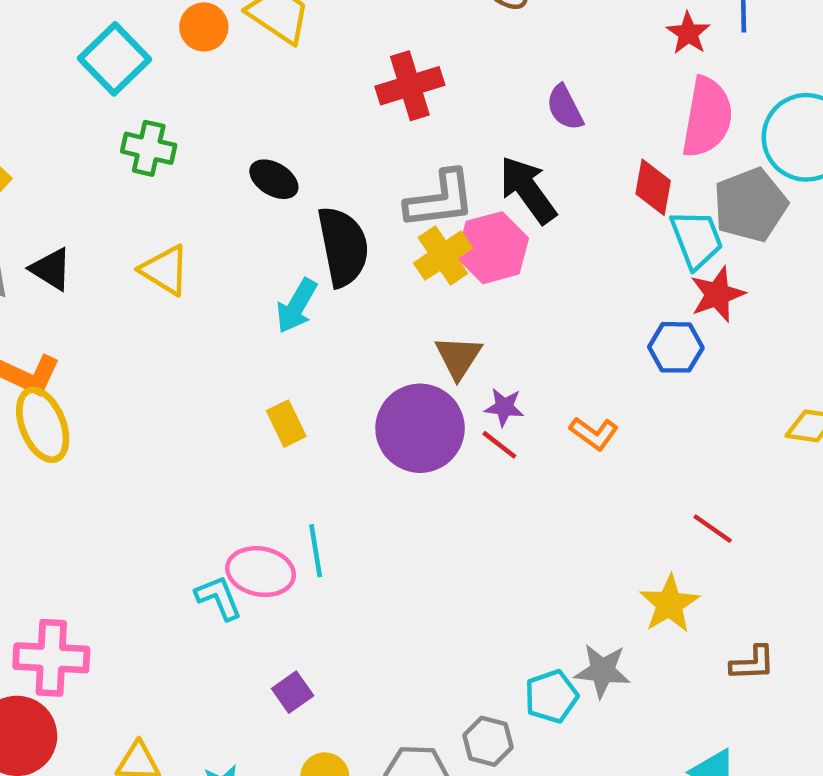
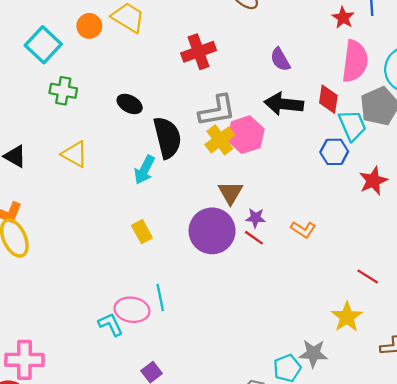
black arrow: (528, 190) -> (284, 104), moved, turned -45
red star: (717, 294) -> (373, 181), moved
blue hexagon: (676, 347) -> (334, 152), moved

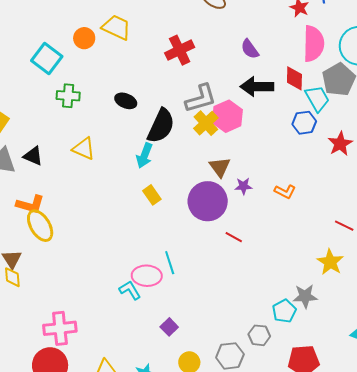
black semicircle: (167, 138) -> (161, 126), turned 45
yellow rectangle: (142, 232) -> (152, 195), moved
red line: (254, 238) -> (234, 237), moved

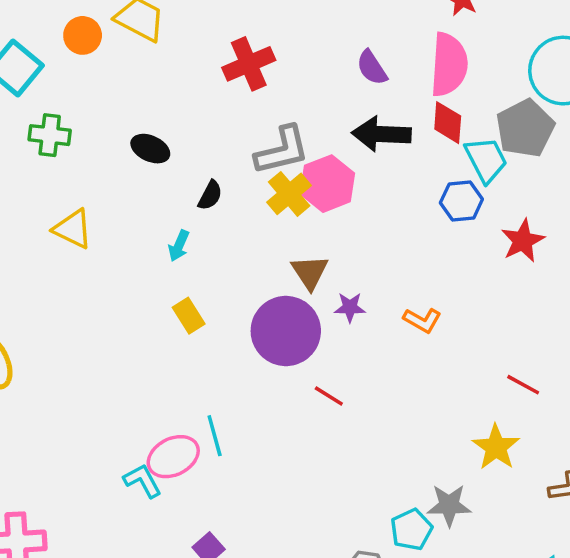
pink semicircle: (314, 44) -> (449, 65), moved
black semicircle: (161, 126) -> (210, 195), size x0.5
cyan arrow: (144, 155) -> (179, 246), size x0.7
pink ellipse: (147, 276) -> (173, 457), turned -32

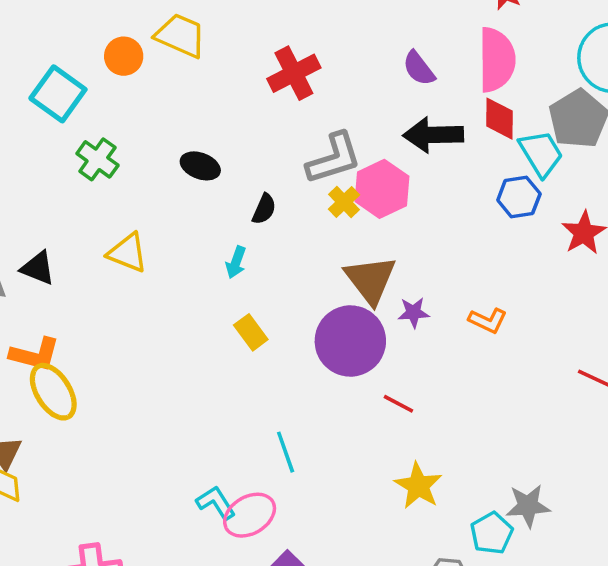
green cross: (50, 135) -> (97, 159), turned 33
yellow cross: (289, 194) -> (344, 202), size x0.7
brown triangle: (310, 272) -> (370, 280), size x1.4
yellow star: (496, 447) -> (418, 486), moved
pink ellipse: (173, 457) -> (250, 515), moved

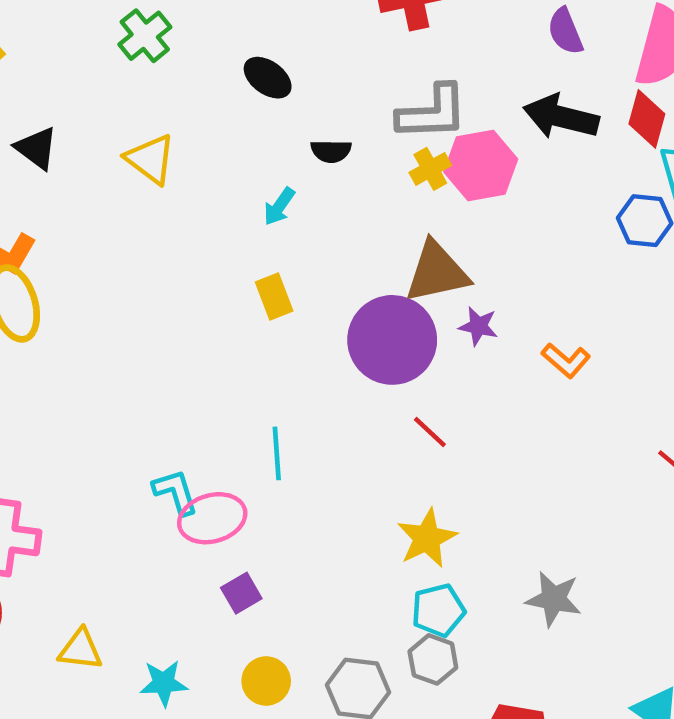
black semicircle: (264, 209) -> (331, 151), turned 52
brown triangle: (370, 280) -> (437, 272), turned 40
cyan pentagon: (492, 533) -> (438, 610), moved

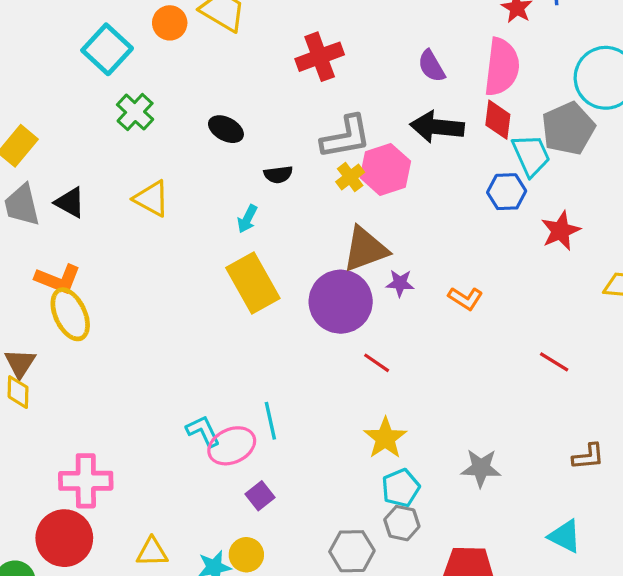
yellow rectangle: (274, 296) -> (253, 283), size x1.8
cyan line: (277, 453) -> (270, 421), moved
yellow circle: (266, 681) -> (246, 555), moved

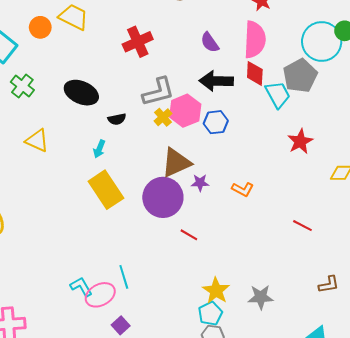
black ellipse: (226, 129) -> (81, 93), size x1.5
blue hexagon: (507, 192) -> (216, 122), moved
yellow star: (385, 438) -> (216, 291), moved

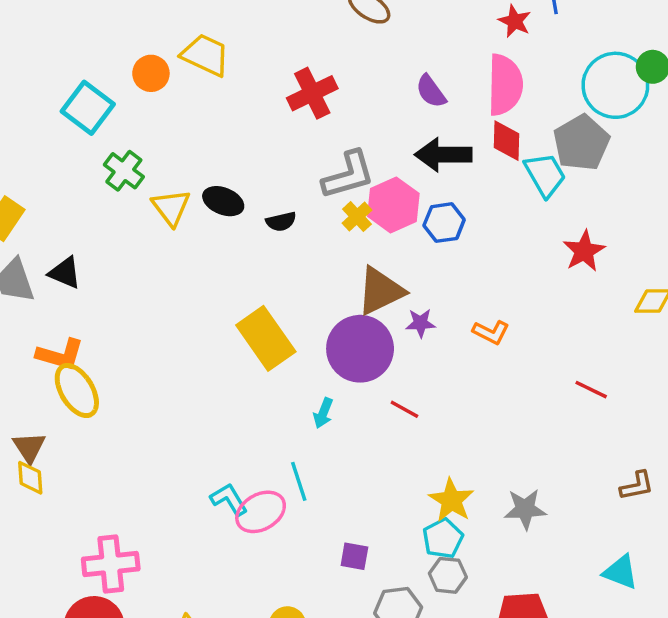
black ellipse: (81, 93) -> (223, 201), moved, size x0.7
yellow triangle: (37, 141) -> (171, 207), moved, turned 30
cyan arrow: (99, 149) -> (323, 413), moved
purple square: (121, 325) -> (354, 556), moved, turned -36

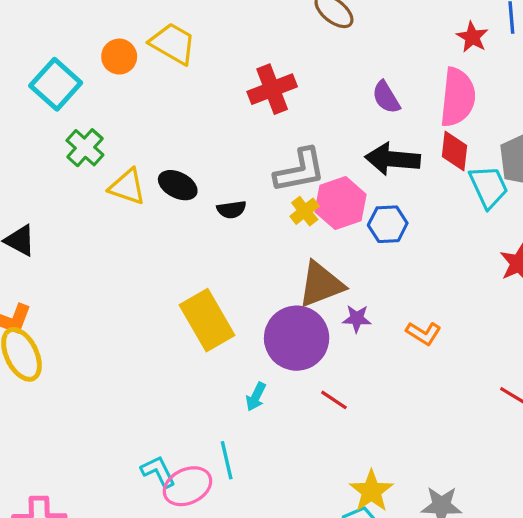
yellow triangle: (171, 207) -> (127, 187), turned -39

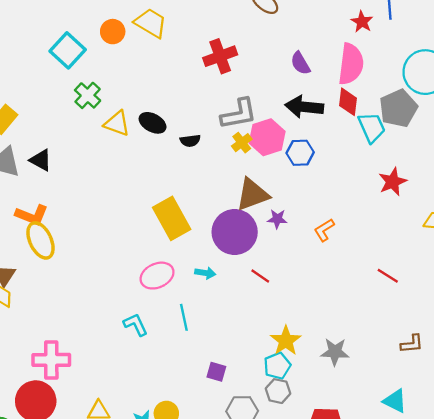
orange L-shape: (423, 333) -> (324, 230), turned 115
cyan arrow: (256, 397) -> (205, 273), turned -108
pink ellipse: (188, 486) -> (157, 276), moved

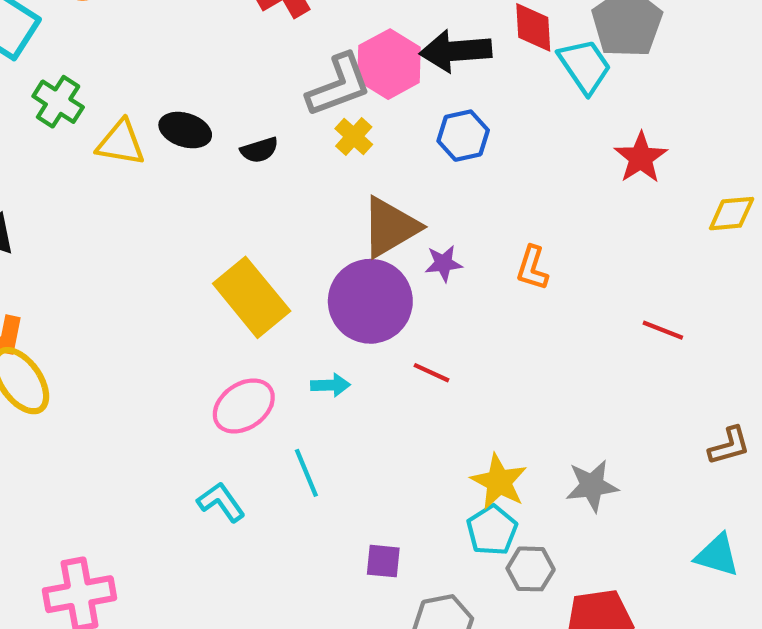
pink hexagon: (267, 137) -> (389, 64), moved
orange L-shape: (324, 230) -> (532, 268), turned -30
gray hexagon: (278, 391) -> (531, 569), moved

